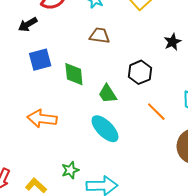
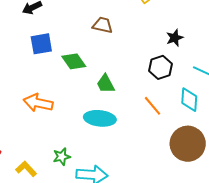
black hexagon: (140, 72) -> (161, 67), moved
green diamond: (74, 74) -> (74, 61), turned -35
cyan ellipse: (105, 129) -> (100, 118), turned -44

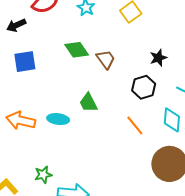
brown trapezoid: (103, 25) -> (106, 59), moved, turned 40
green diamond: (74, 61) -> (77, 50), moved
cyan ellipse: (100, 118) -> (58, 119), moved, size x0.7

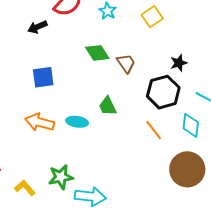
blue square: (25, 62) -> (43, 77), moved
black hexagon: (144, 87) -> (163, 92), size x1.4
green star: (43, 175) -> (61, 177), size x1.4

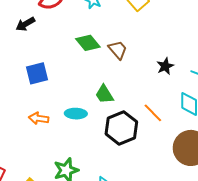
black star: (179, 63) -> (165, 66), moved
black hexagon: (163, 92) -> (121, 128), moved
orange arrow: (40, 122) -> (39, 118), size x0.7

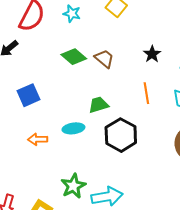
black star: (165, 66) -> (152, 54), moved
green trapezoid: (104, 94) -> (98, 105), turned 115
orange line: (153, 113) -> (146, 93), moved, turned 45

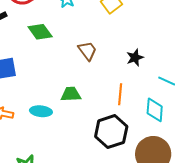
green diamond: (74, 57) -> (40, 32), moved
black hexagon: (121, 135) -> (111, 132), moved

